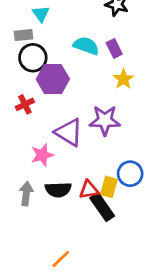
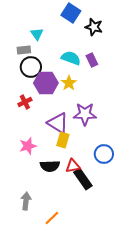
yellow star: (123, 79) -> (69, 83), moved
pink star: (42, 155) -> (28, 146), moved
yellow rectangle: (109, 187) -> (63, 140), moved
gray arrow: (26, 194) -> (26, 201), moved

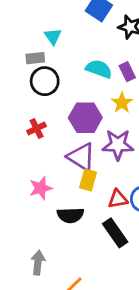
purple hexagon: (46, 83) -> (85, 118), moved
yellow star: (69, 83) -> (122, 103), moved
red triangle: (73, 166) -> (118, 199), moved

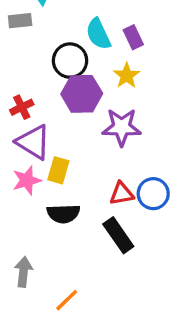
cyan semicircle: (99, 69) -> (98, 34), turned -135
black circle: (45, 81) -> (70, 61), moved
purple triangle: (81, 157) -> (33, 142), moved
yellow rectangle: (88, 180) -> (58, 170), moved

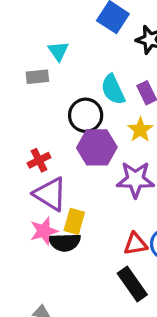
black semicircle: (63, 214) -> (65, 242), moved

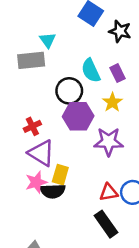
gray rectangle: (37, 77) -> (31, 60), size x1.5

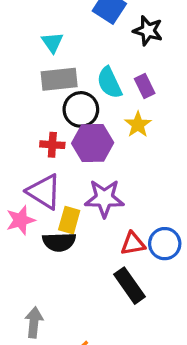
gray rectangle: (31, 60) -> (59, 79), moved
red cross: (32, 126) -> (52, 145), moved, turned 30
purple star: (109, 142) -> (104, 198), moved
pink star: (36, 182) -> (21, 220), moved

